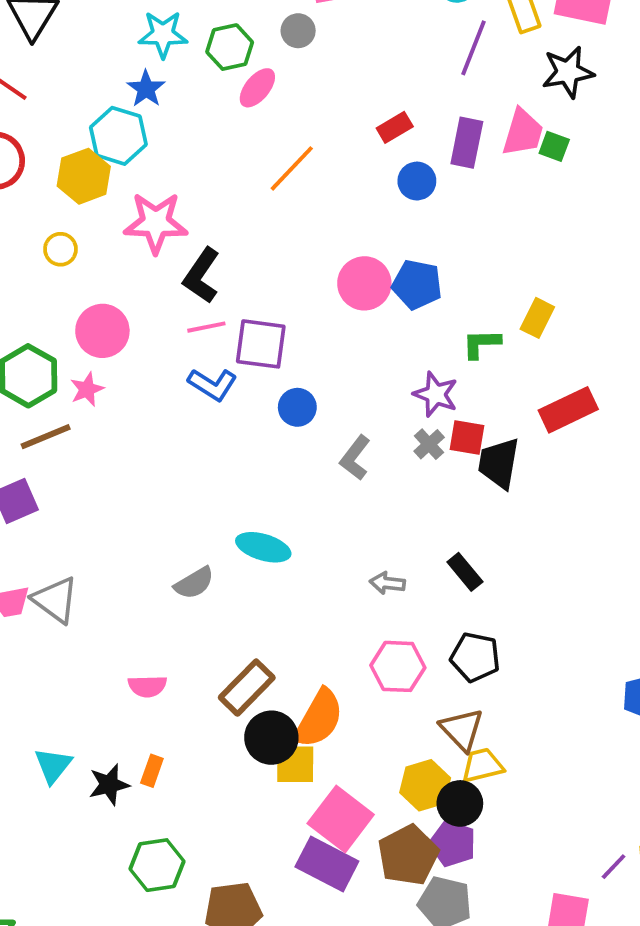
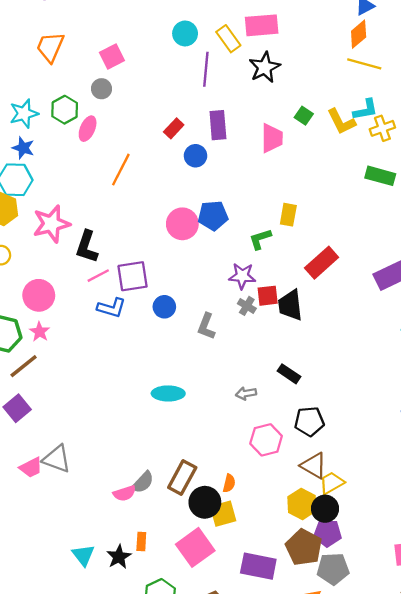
pink trapezoid: (523, 133) -> (272, 138), moved
green square: (554, 146) -> (304, 116), moved, turned 30
gray semicircle: (194, 583) -> (143, 482), moved
orange semicircle: (319, 719) -> (229, 483), size x0.5
pink square: (341, 819) -> (195, 547), moved, turned 33

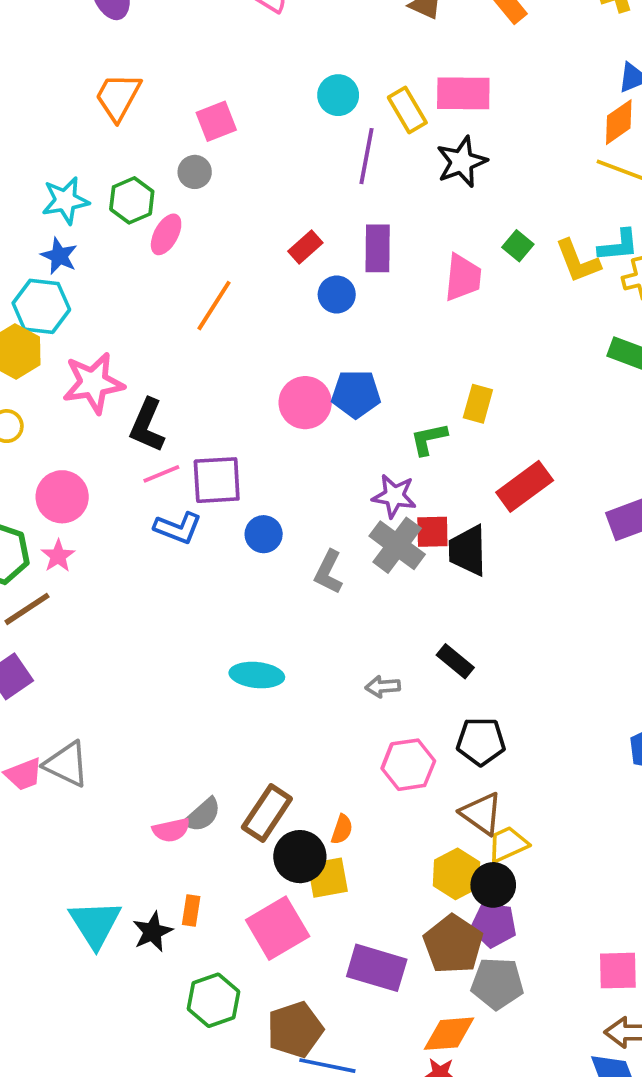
gray cross: (247, 306) -> (397, 545), size x1.8
cyan triangle: (83, 555) -> (95, 924), size x1.4

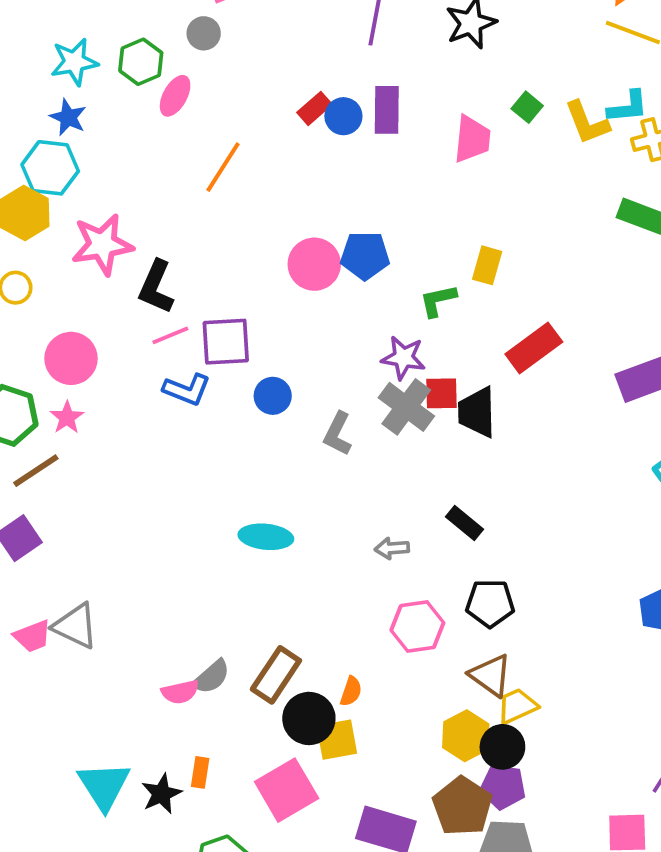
blue circle: (337, 294) -> (343, 116), moved

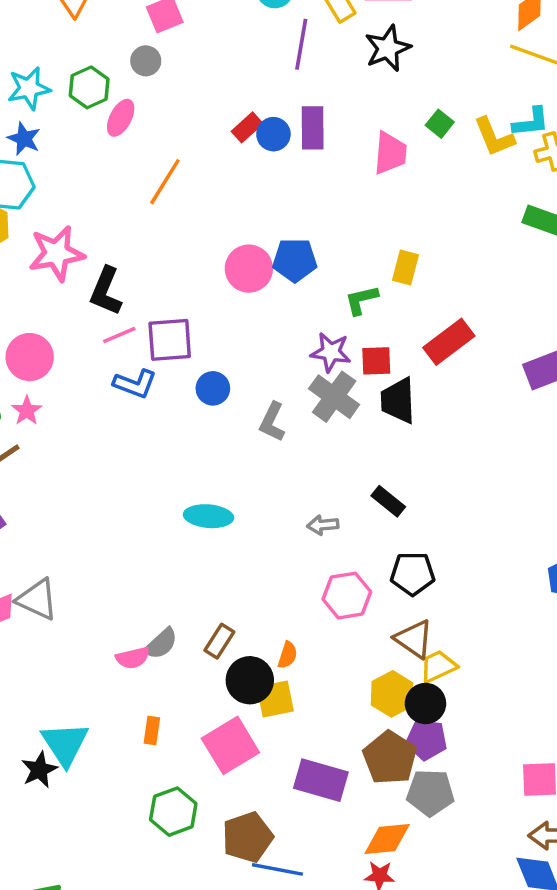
red square: (442, 393) -> (376, 361), moved
brown rectangle: (276, 675) -> (219, 641), size x0.7
black star: (161, 794) -> (39, 770), moved

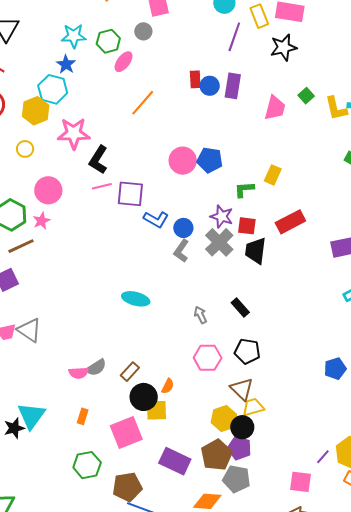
red rectangle: (247, 127) -> (195, 79), turned -60
blue L-shape: (135, 384) -> (156, 219), moved
blue circle: (213, 388) -> (183, 228), moved
gray arrow: (323, 525) -> (200, 315), turned 60

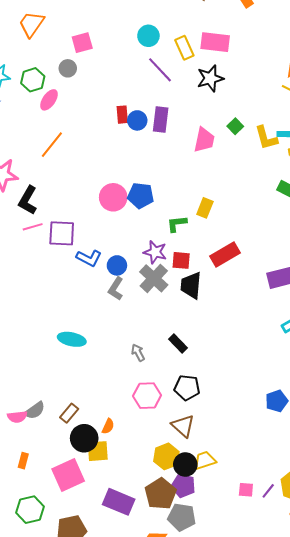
purple line: (234, 37) -> (160, 70), turned -60
orange line: (143, 103) -> (52, 145), moved
yellow trapezoid: (253, 407) -> (205, 460), moved
pink square: (300, 482) -> (246, 490), moved, size x0.7

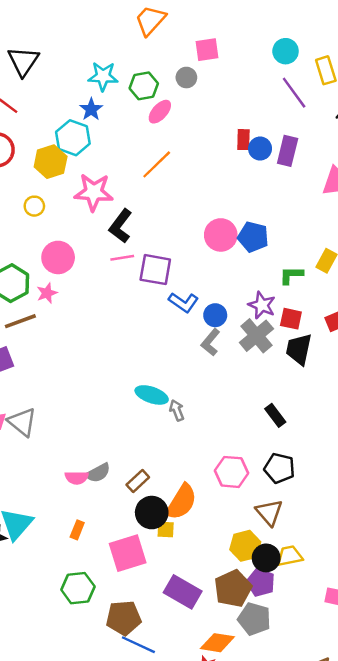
gray arrow: (138, 353) -> (177, 410), moved
orange semicircle: (108, 426) -> (181, 502), size x2.0
yellow square: (98, 451) -> (166, 530), size x0.7

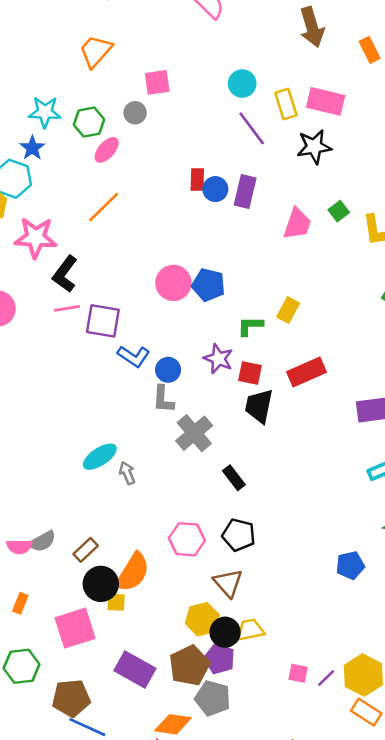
gray cross: (256, 336) -> (194, 433), moved
gray L-shape: (210, 342) -> (163, 399), turned -36
cyan ellipse: (152, 395) -> (100, 457), turned -52

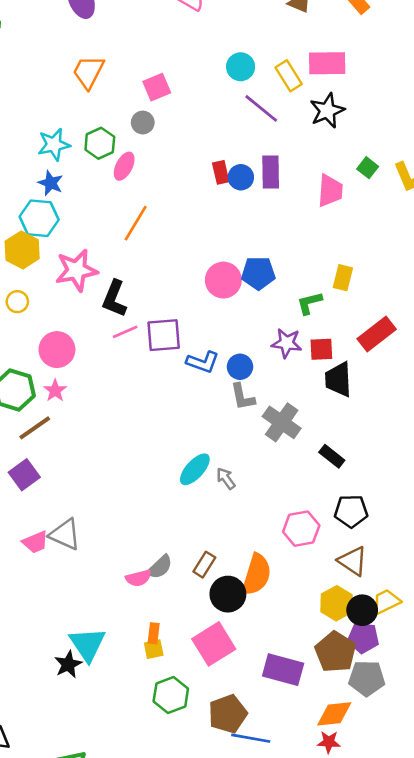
yellow square: (116, 602) -> (154, 649), moved

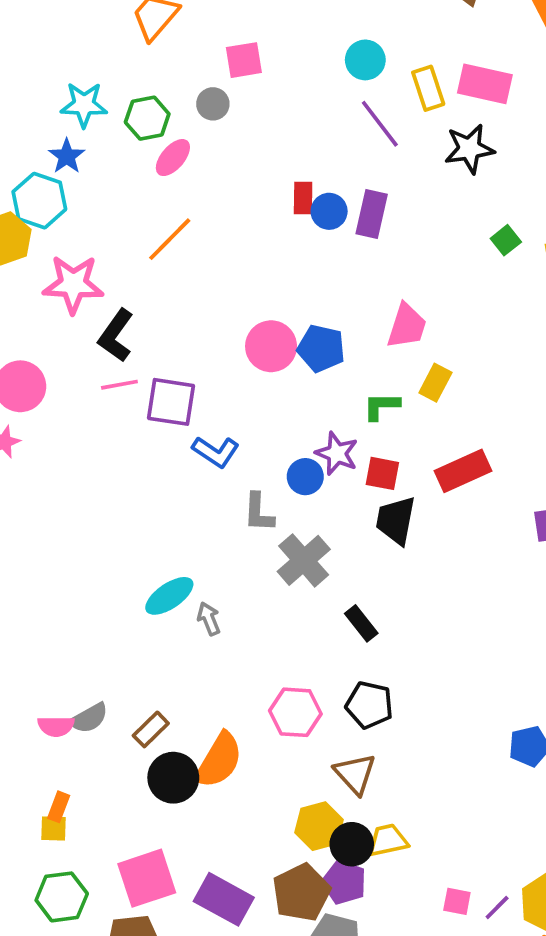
pink trapezoid: (330, 191) -> (407, 326), moved
blue circle: (240, 367) -> (305, 477), moved
pink square: (214, 644) -> (147, 878), moved

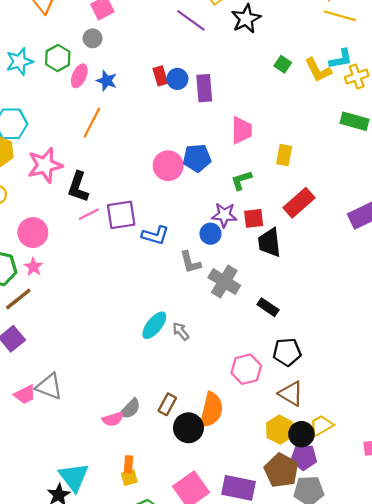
blue star: (67, 156) -> (107, 81), moved
purple rectangle: (372, 214) -> (204, 88), moved
yellow rectangle: (435, 383) -> (284, 155), moved

